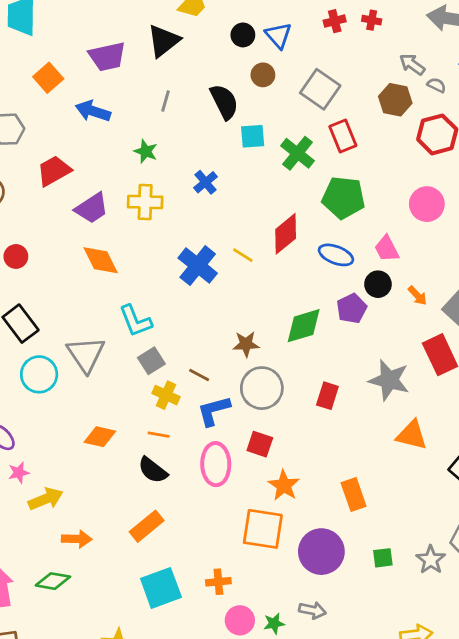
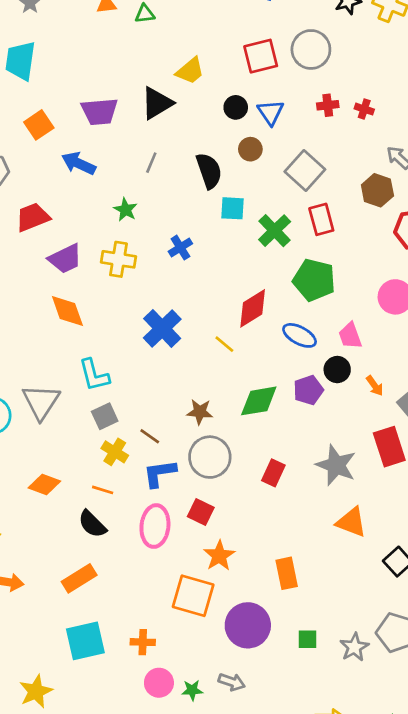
yellow line: (243, 255) -> (224, 344), moved

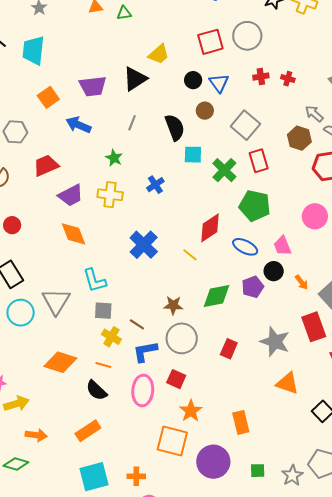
gray square: (105, 416) -> (103, 311), turned 30
orange diamond: (44, 484) -> (60, 362), size x1.4

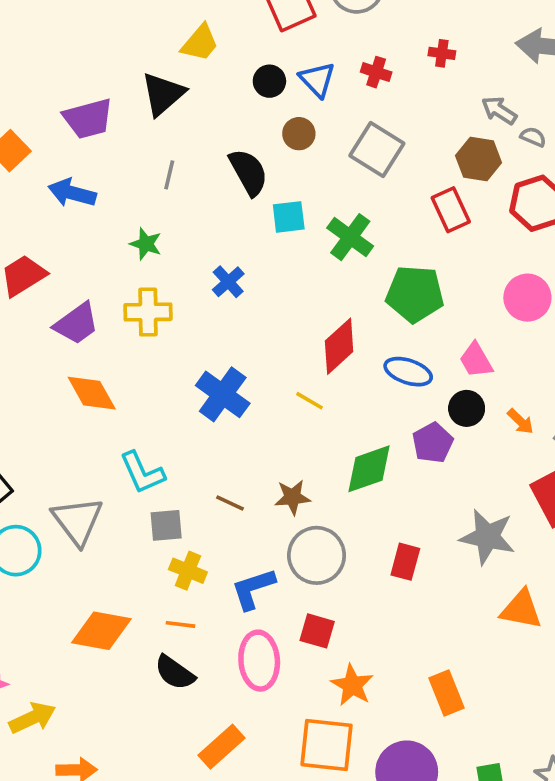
red cross: (261, 77) -> (376, 72), moved, turned 35
red rectangle: (259, 161) -> (451, 210), moved
brown line: (137, 324) -> (230, 503), moved
orange rectangle: (88, 431) -> (221, 747), moved

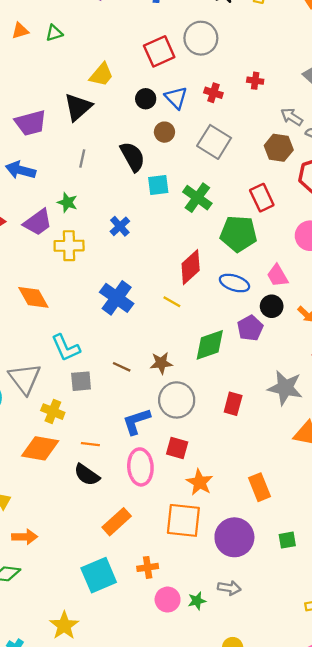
red rectangle: (451, 210) -> (262, 198), moved
purple trapezoid: (76, 324) -> (38, 222), moved
yellow cross: (188, 571) -> (53, 412), moved

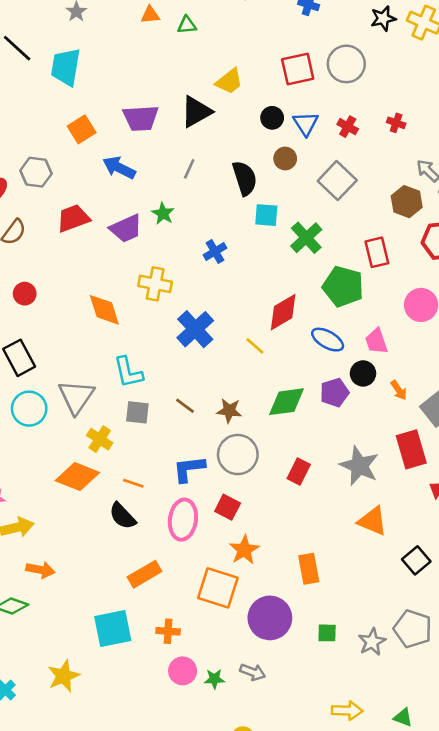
yellow cross: (69, 246) -> (155, 284), moved

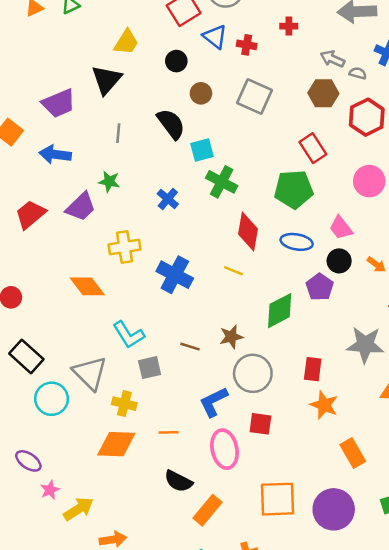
blue triangle: (306, 123) -> (215, 37), moved
green cross: (306, 238) -> (222, 182), moved
red diamond: (283, 312) -> (248, 232), turned -30
black semicircle: (122, 516) -> (178, 481), moved
orange star: (244, 550) -> (324, 405), moved

